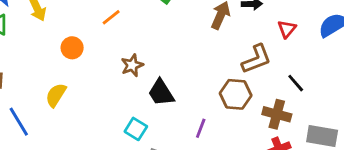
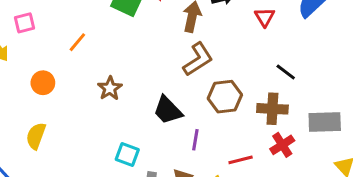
brown L-shape: (256, 59) -> (198, 59), moved
black trapezoid: (161, 93) -> (168, 110), moved

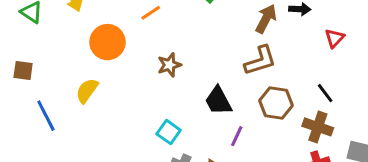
black line: (286, 72) -> (325, 93), moved
orange circle: (43, 83) -> (107, 42), size x1.5

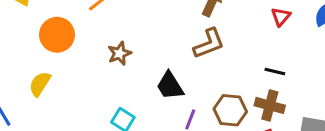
black line: (325, 93) -> (275, 72), turned -36
brown hexagon: (276, 103) -> (230, 110), moved

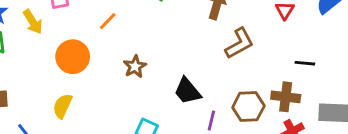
brown L-shape: (209, 43) -> (239, 43), moved
black line: (275, 72) -> (305, 63), moved

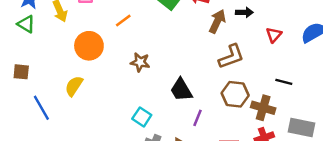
brown star: (135, 66) -> (140, 62), turned 30
brown hexagon: (248, 107) -> (235, 94), moved

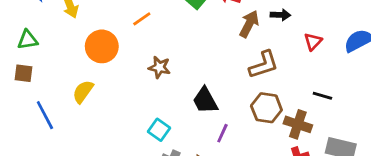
green triangle: (26, 24) -> (28, 40), moved, turned -42

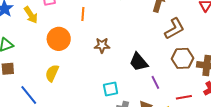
orange line: (142, 19) -> (83, 14), turned -40
cyan square: (159, 130) -> (111, 89), turned -35
purple line: (222, 133) -> (155, 82), turned -40

